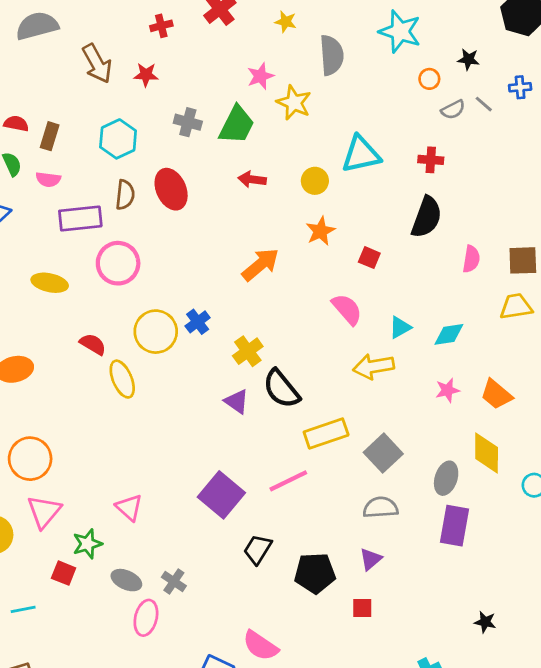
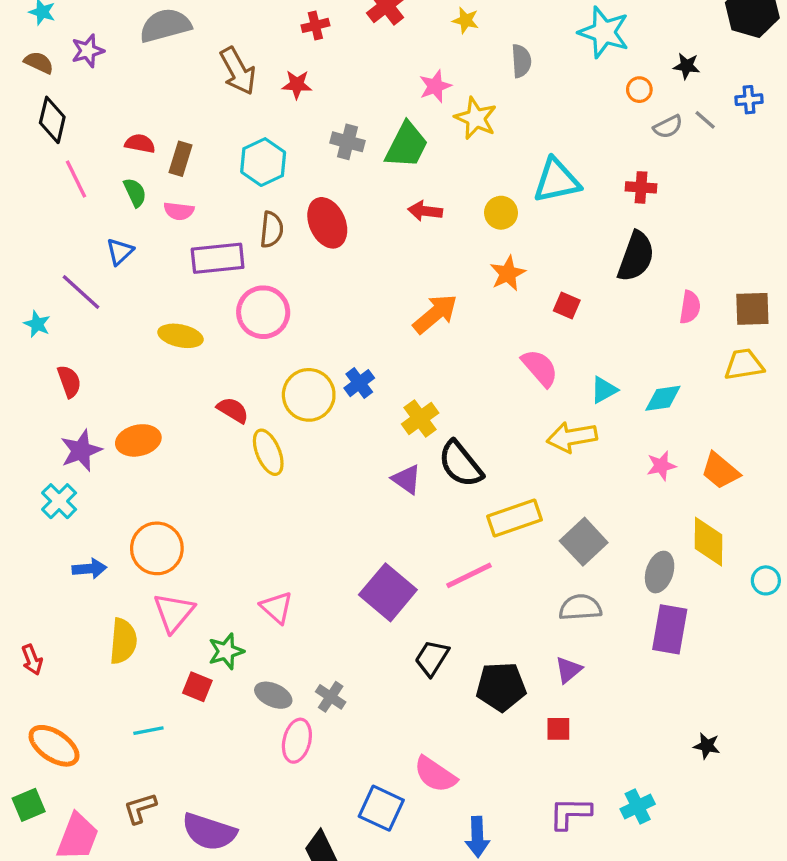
gray semicircle: (332, 55) -> (521, 61), size x0.7

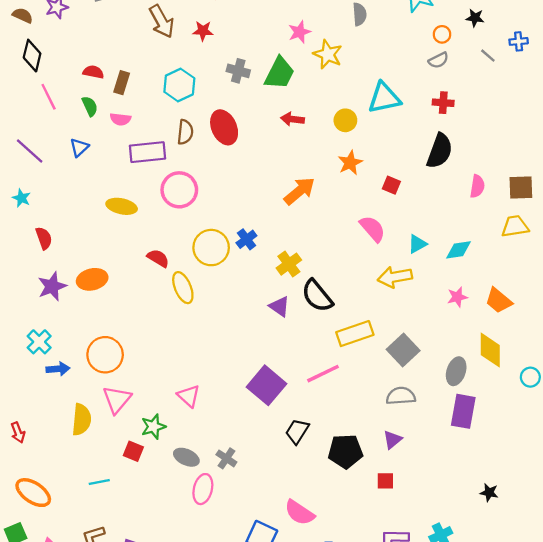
gray semicircle: (668, 127) -> (438, 60), moved
purple line: (81, 292) -> (30, 151), moved
cyan cross: (59, 501) -> (39, 342), moved

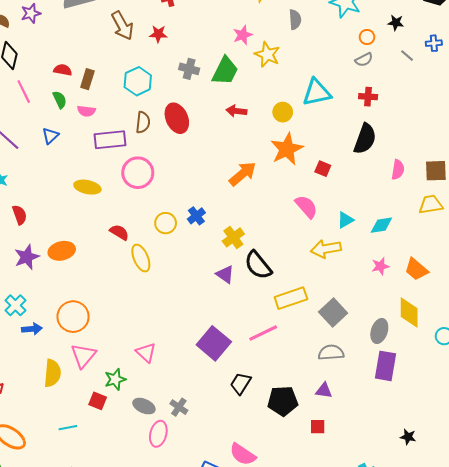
orange star: (350, 163) -> (287, 149), size x1.5
yellow circle: (211, 248) -> (166, 223), size x0.7
purple triangle: (393, 440) -> (324, 391), turned 48

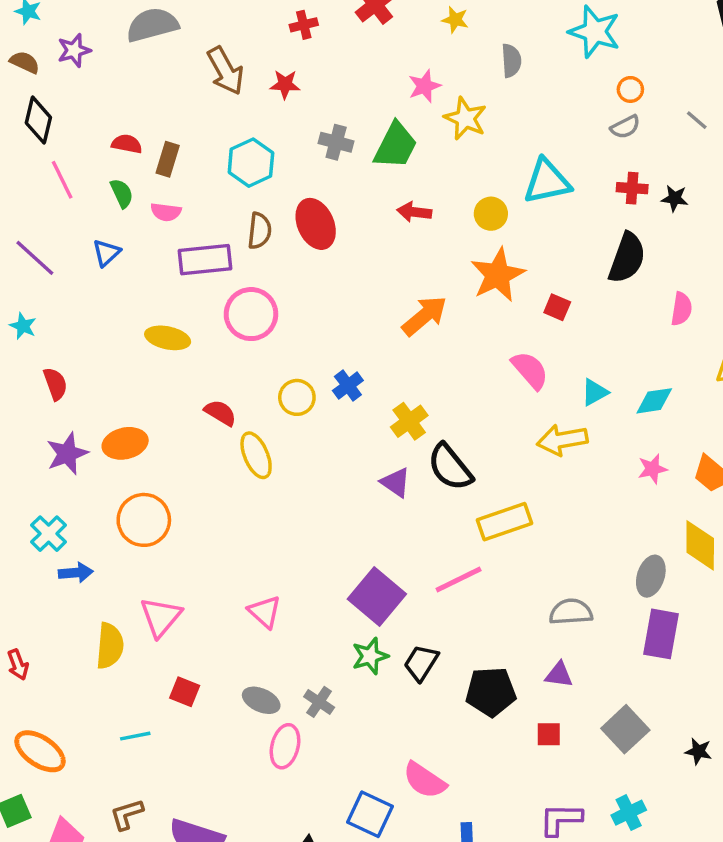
black star: (396, 23) -> (675, 198), moved
gray square: (333, 312) -> (625, 729), moved
orange circle: (73, 317) -> (144, 520), moved
green star: (115, 379) -> (370, 656), moved

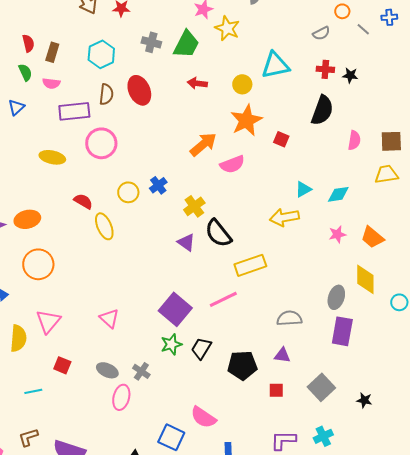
orange circle: (630, 89) -> (342, 11), moved
red semicircle: (127, 144) -> (28, 43), turned 66
pink semicircle: (530, 370) -> (232, 164), moved, turned 110

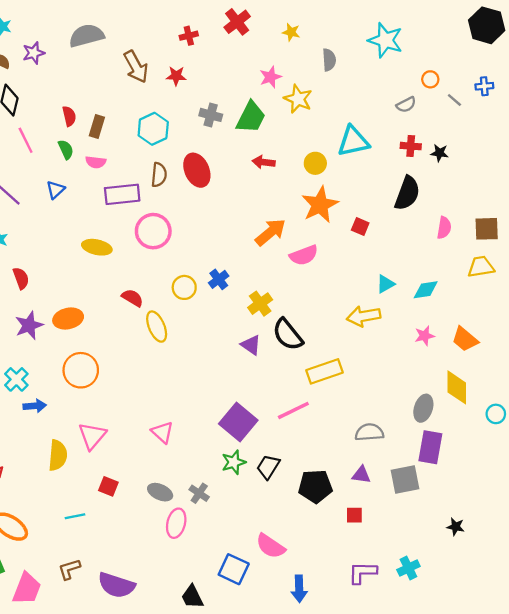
gray square: (321, 387) -> (405, 479), moved, turned 32

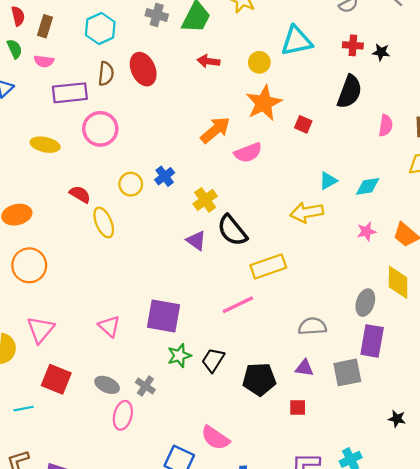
purple square: (238, 422) -> (163, 316), moved, turned -30
red square: (108, 486) -> (56, 379), size x1.5

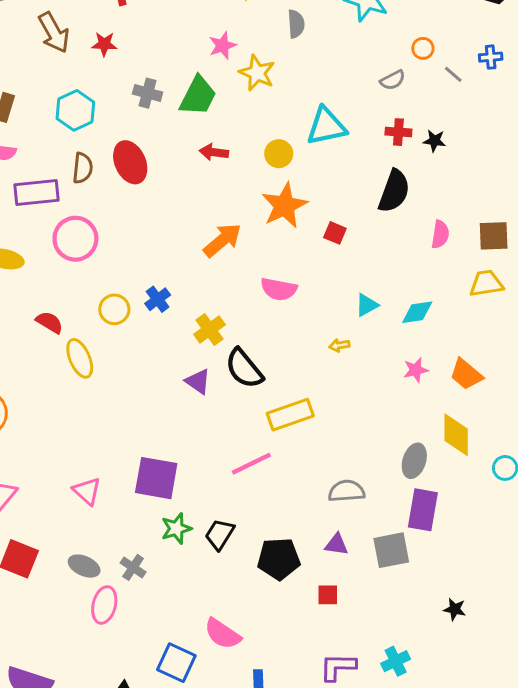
pink semicircle: (248, 153) -> (279, 289), moved, turned 32
yellow arrow: (307, 212) -> (339, 345), size x0.5

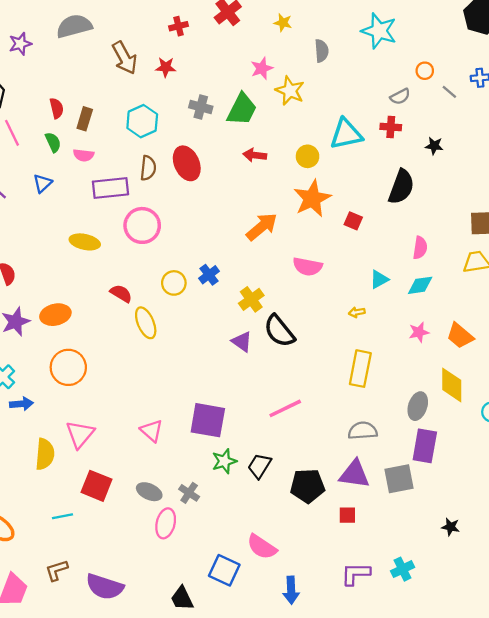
red cross: (398, 132) -> (391, 127), moved
pink semicircle: (440, 234) -> (420, 248), moved
yellow rectangle: (290, 415) -> (360, 369), moved, turned -60
purple triangle: (336, 544) -> (354, 474), size x1.6

